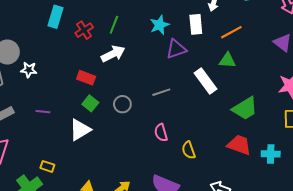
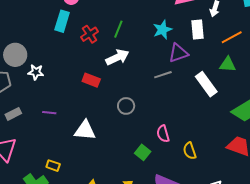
gray line: (161, 92) -> (163, 75), moved
green square: (90, 103) -> (143, 152), moved
white triangle: (80, 130) -> (85, 130), turned 35

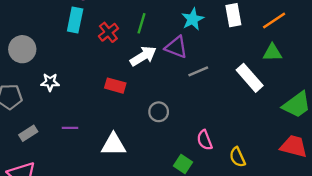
purple triangle: (178, 53) -> (176, 47), moved, turned 45
gray circle: (15, 55) -> (22, 49), moved

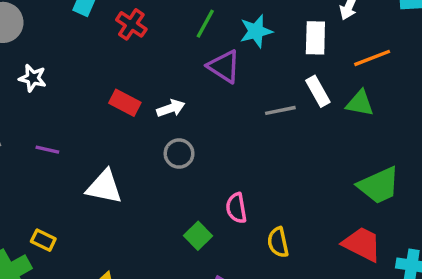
green line: (141, 23) -> (205, 24), moved
red cross: (108, 32) -> (131, 24), turned -30
white arrow: (143, 56) -> (171, 108), moved, size x0.7
gray line: (198, 71) -> (280, 110), moved
white rectangle: (250, 78) -> (318, 91), moved, size x0.7

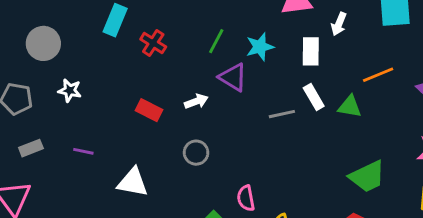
orange line: (372, 58) -> (378, 75), moved
white arrow: (171, 108) -> (196, 101), moved

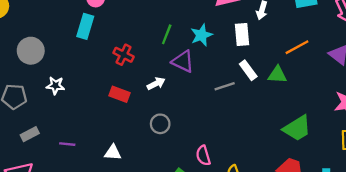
red cross: (153, 43) -> (124, 55), moved
purple line: (83, 151) -> (67, 144), moved
white triangle: (133, 182) -> (113, 153), size x0.7

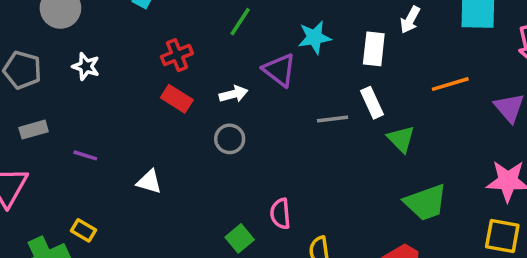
green line: (167, 34) -> (240, 22), moved
red cross: (124, 55) -> (177, 55), moved, turned 30
green triangle: (277, 75) -> (401, 139), moved, turned 30
gray circle: (160, 124) -> (230, 139), moved

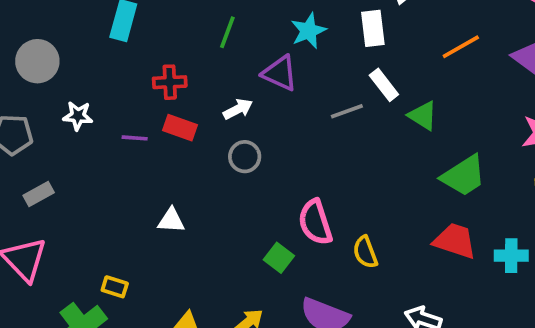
red cross: (177, 55) -> (170, 82), turned 32
purple line: (85, 155) -> (135, 138), moved
pink semicircle: (280, 214) -> (315, 222), size x1.4

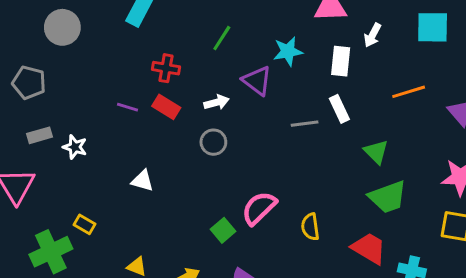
white star: (78, 116) -> (75, 147), moved
green triangle: (423, 116) -> (376, 152), moved
pink semicircle: (315, 222) -> (259, 208), turned 51
yellow semicircle: (365, 252) -> (310, 227), moved

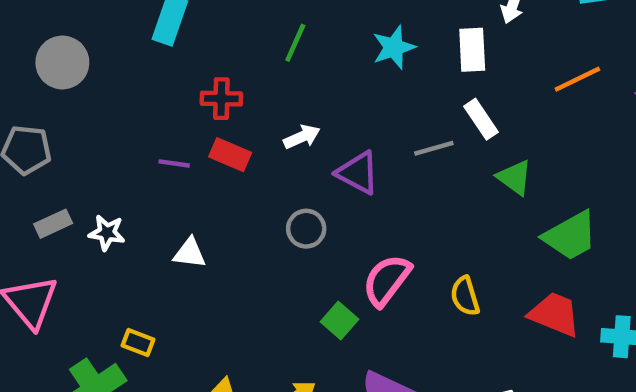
purple triangle: (257, 81) -> (358, 173), moved
gray circle: (213, 142) -> (306, 229), moved
green triangle: (376, 152) -> (515, 177), moved
white triangle: (142, 181) -> (190, 253), moved

